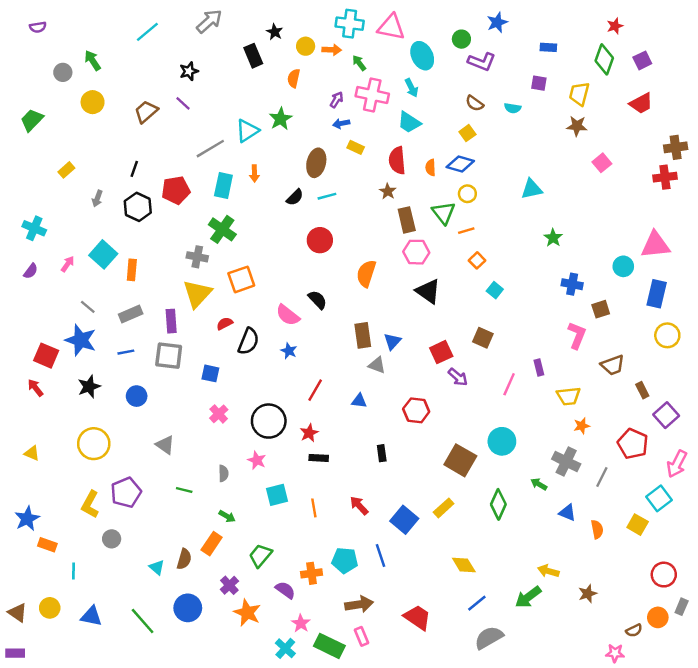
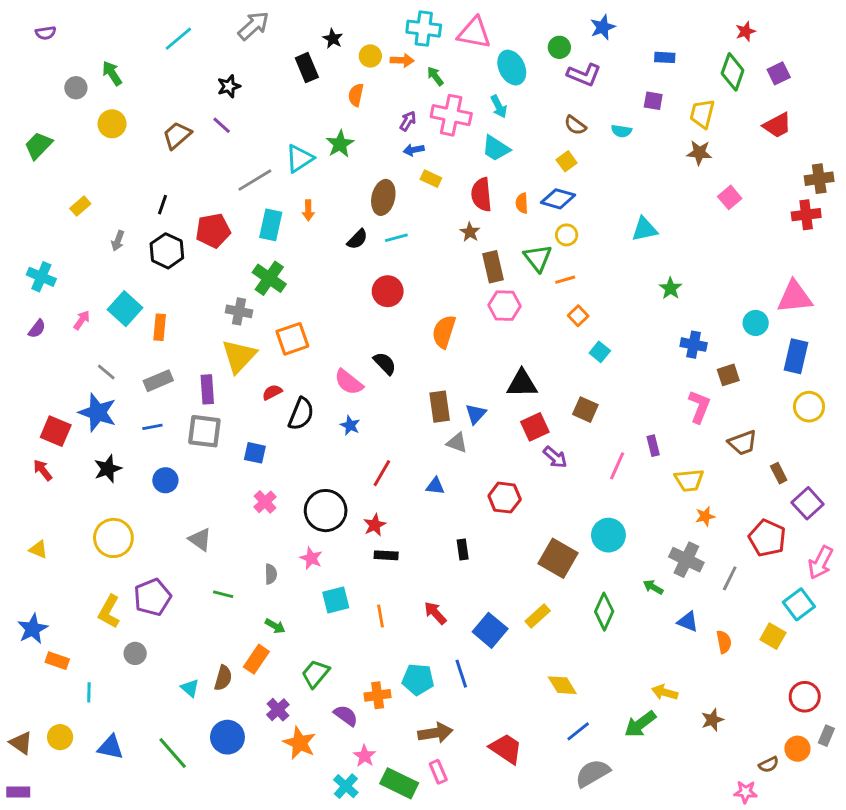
black triangle: (428, 291) -> (522, 384), moved, turned -36

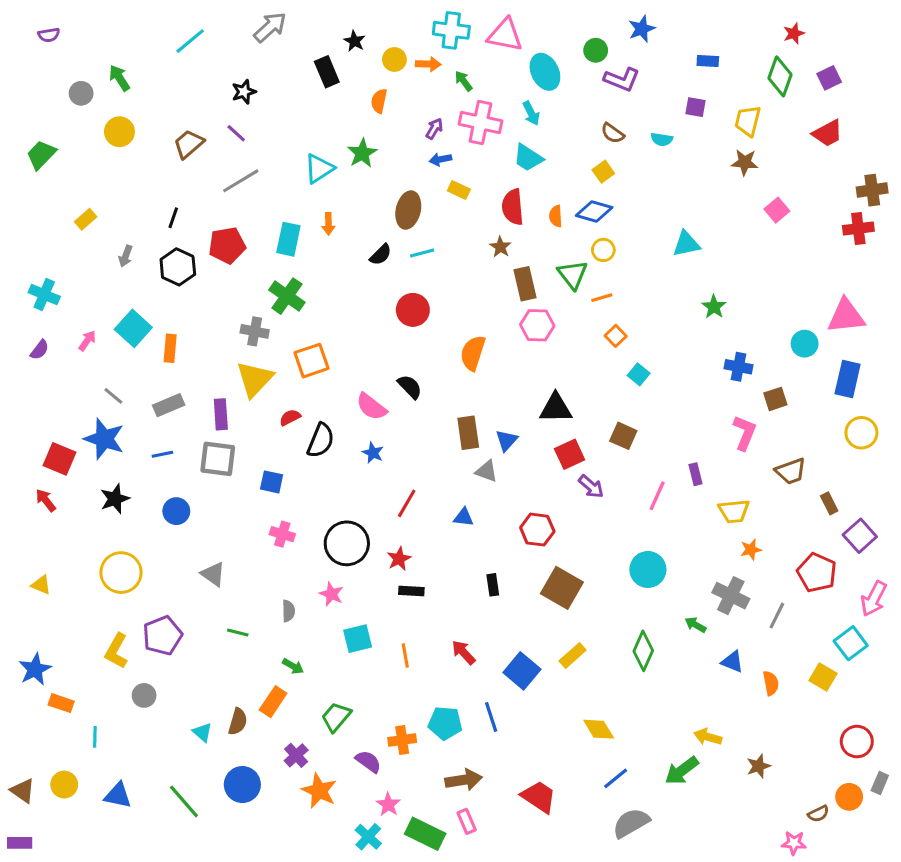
gray line: (255, 180) -> (241, 181), moved
pink cross: (265, 502) -> (282, 534), turned -30
brown square: (558, 558) -> (562, 588), moved

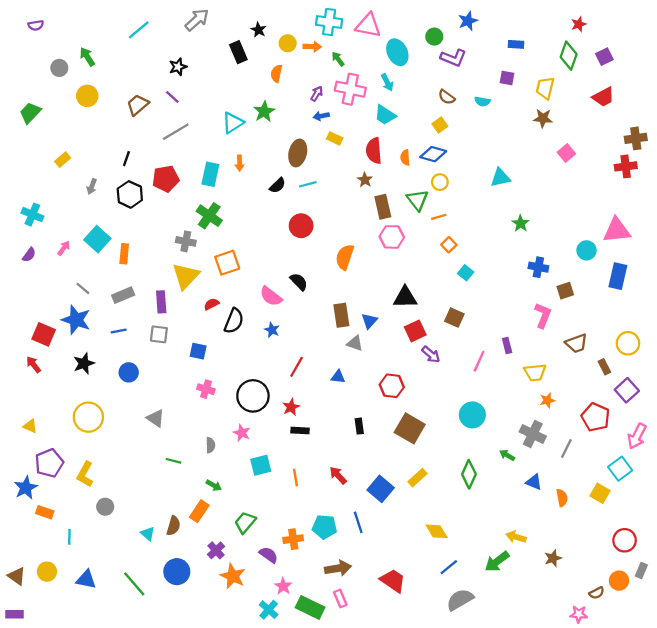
yellow circle: (861, 433) -> (628, 343), moved
gray square: (218, 459) -> (159, 334), size x0.7
purple pentagon: (162, 636) -> (49, 463), moved

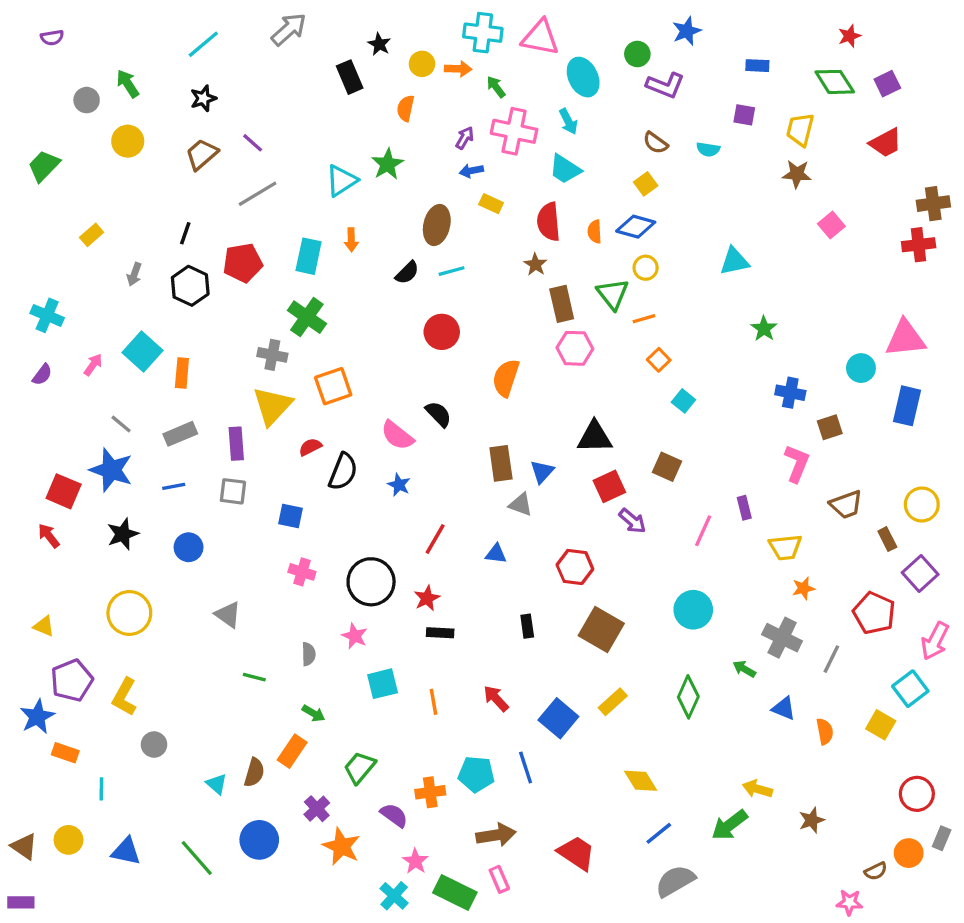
green diamond: (569, 56) -> (835, 82), turned -52
black star: (178, 67) -> (203, 98), moved

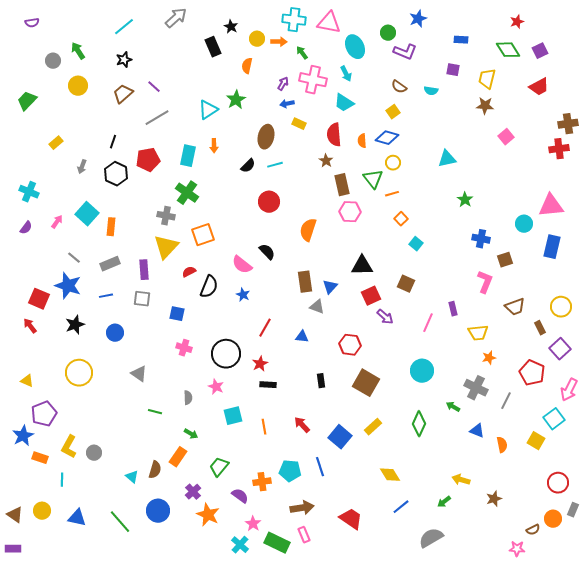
yellow L-shape: (124, 697) -> (69, 447), moved
green arrow: (729, 825) -> (444, 502), size x0.6
gray semicircle: (675, 881) -> (431, 538), moved

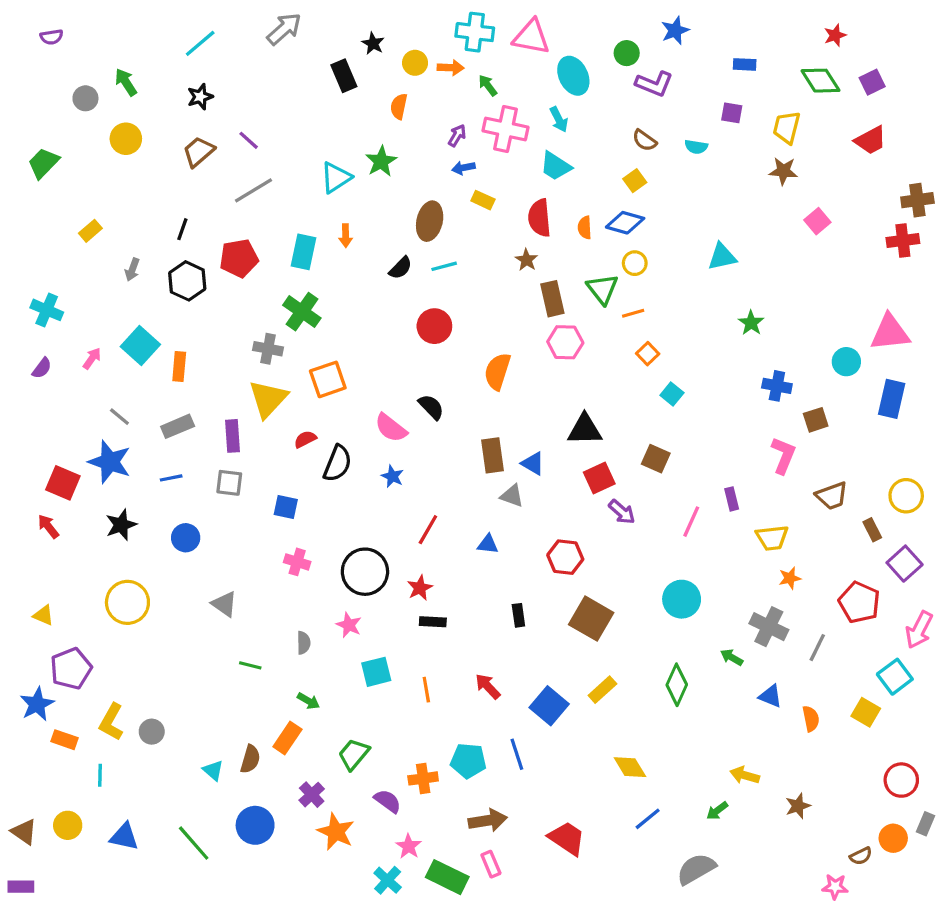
blue triangle: (330, 287) -> (533, 463), turned -42

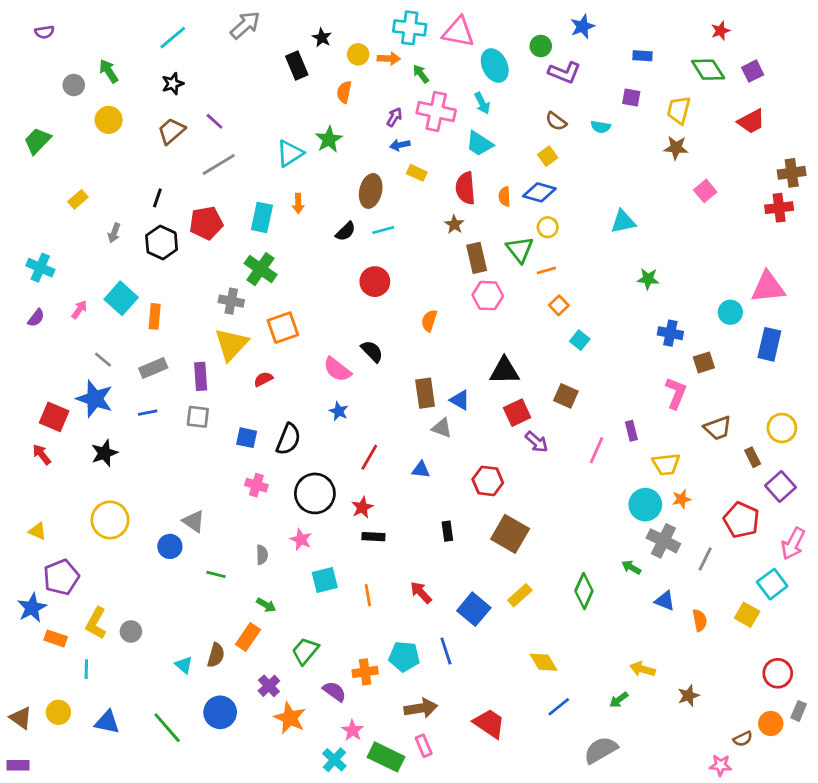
green star: (751, 323) -> (648, 279), turned -30
orange semicircle: (497, 371) -> (429, 321), size x0.7
black semicircle: (337, 463) -> (288, 439), moved
blue circle: (186, 538) -> (170, 546), moved
cyan circle: (682, 599) -> (645, 505), moved

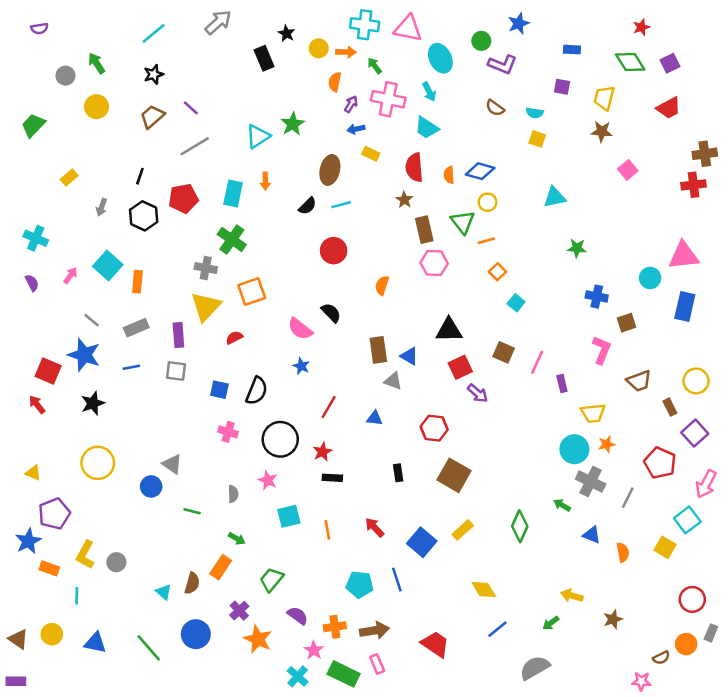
orange semicircle: (344, 92) -> (335, 82), moved
yellow square: (548, 156) -> (537, 139), moved, turned -35
purple semicircle: (36, 318) -> (32, 283), turned -63
pink line: (596, 450) -> (537, 362), moved
orange cross: (365, 672) -> (335, 627), moved

